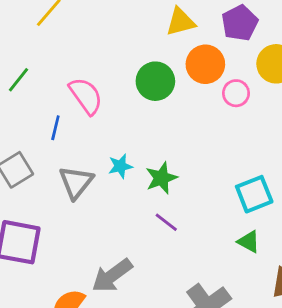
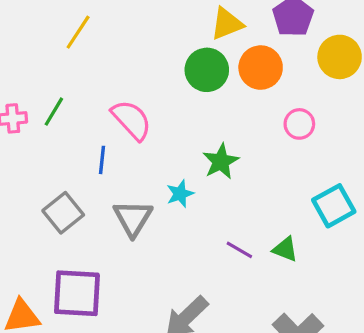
green circle: (155, 81) -> (207, 70), moved
pink circle: (236, 93) -> (299, 124), moved
green star: (161, 178) -> (221, 161), moved
green triangle: (249, 242) -> (285, 249), moved

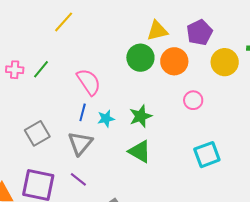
blue line: (102, 160) -> (83, 112), moved
cyan star: (180, 194) -> (106, 119), moved
green triangle: (285, 249) -> (140, 151), moved, size x1.4
purple line: (239, 250) -> (78, 179), moved

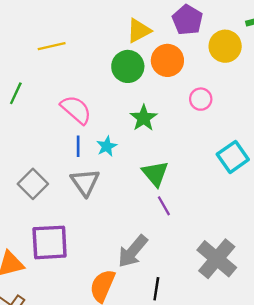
yellow line: (64, 22) -> (52, 46), moved, turned 50
green line: (41, 69) -> (16, 93), moved
green star: (141, 116) -> (144, 118), moved
green triangle: (140, 151) -> (155, 174), turned 35
purple line: (78, 179) -> (164, 206), moved, turned 36

